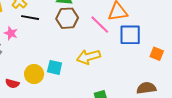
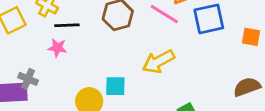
pink star: (11, 33) -> (57, 48), moved

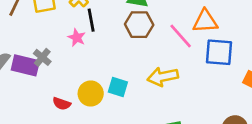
black line: (67, 25) -> (91, 20), turned 65

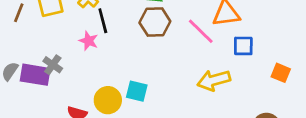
blue square: (219, 52) -> (243, 46), size x0.7
yellow arrow: (163, 77) -> (214, 80), moved

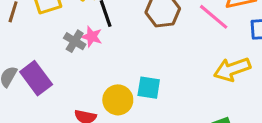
gray cross: (53, 65) -> (75, 41), moved
purple rectangle: (35, 75) -> (36, 78), turned 48

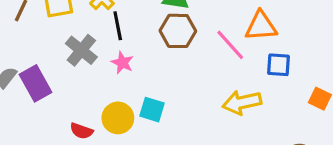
pink star: (92, 37) -> (122, 63), moved
gray cross: (75, 41) -> (81, 50), size x1.4

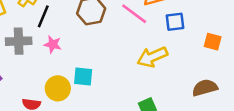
black line: (118, 26) -> (43, 16), turned 45
gray cross: (81, 50) -> (19, 41), turned -30

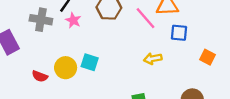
pink star: (53, 44) -> (73, 20), moved
yellow arrow: (152, 57) -> (153, 59), size x0.7

